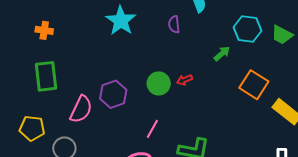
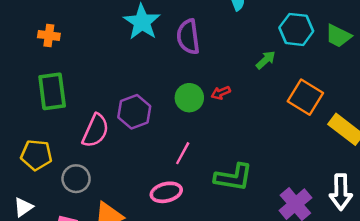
purple semicircle: (174, 24) -> (188, 37), moved, size x1.6

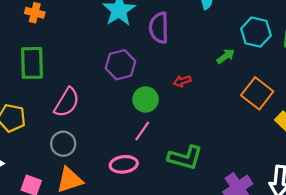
green circle: (189, 98) -> (146, 99), moved
purple hexagon: (134, 112) -> (120, 65), moved
gray circle: (76, 179) -> (63, 144), moved

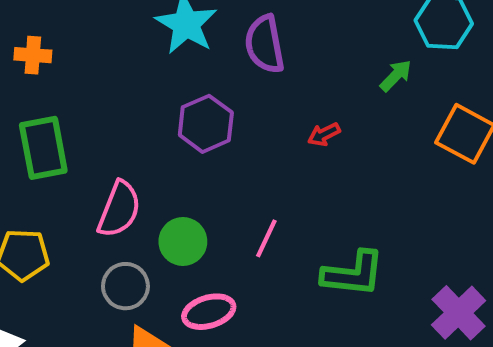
green circle: (146, 99) -> (183, 241), moved
pink ellipse: (124, 164) -> (209, 312), moved

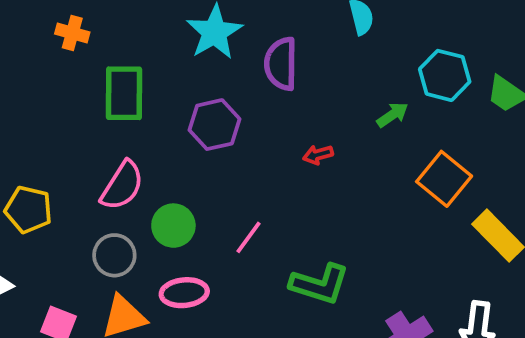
green rectangle: (43, 148) -> (124, 93), moved

